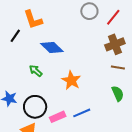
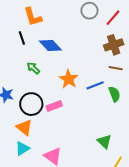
black line: (15, 36) -> (22, 38), moved, turned -56
blue line: (82, 113) -> (95, 85), moved
pink rectangle: (58, 117) -> (54, 106), moved

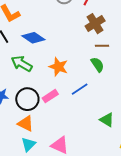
green arrow: (33, 68) -> (22, 64), size x1.5
blue line: (95, 85) -> (80, 89), moved
green semicircle: (114, 94) -> (97, 65), moved

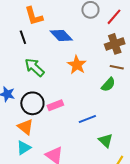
blue diamond: (33, 38) -> (61, 35), moved
green semicircle: (97, 65) -> (108, 85), turned 63
orange star: (58, 67) -> (77, 65), moved
blue line: (80, 89) -> (87, 119), moved

